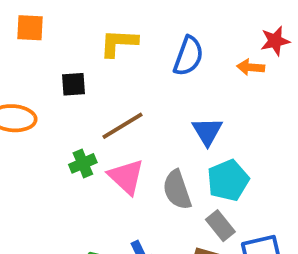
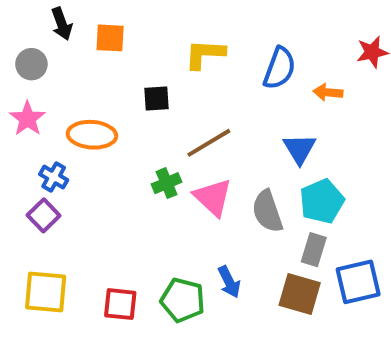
orange arrow: (251, 67) -> (328, 92), moved
gray rectangle: (220, 226) -> (314, 250), turned 56

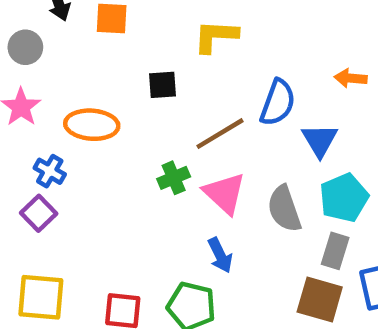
blue semicircle: (279, 68) -> (278, 103), moved
blue arrow: (229, 282) -> (220, 255), moved

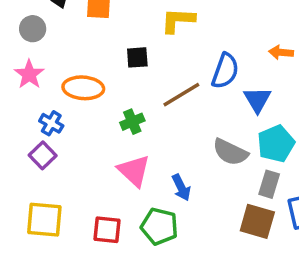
green cross: (174, 178) -> (132, 122), moved
pink triangle: (225, 193) -> (134, 171), moved
gray semicircle: (284, 209) -> (230, 152), turned -45

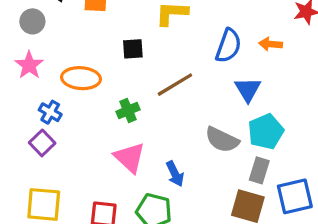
blue semicircle: (225, 71) -> (228, 46), moved

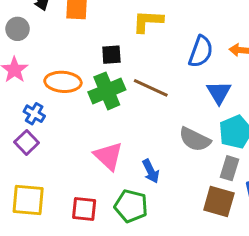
brown line: (175, 85) -> (151, 88), turned 56
green cross: (128, 111) -> (107, 91), moved, size x1.6

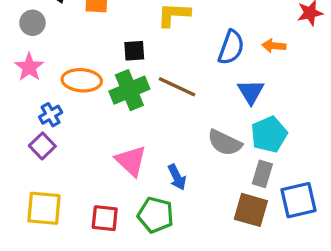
blue cross: (34, 114) -> (51, 115), turned 30

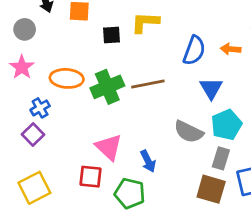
black square: (134, 51) -> (112, 35), moved
brown line: (177, 87) -> (148, 84), turned -36
yellow square: (44, 208) -> (34, 188), turned -32
red square: (105, 218) -> (90, 177), moved

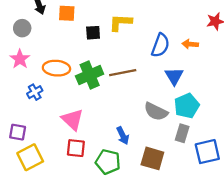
purple square: (33, 135) -> (18, 132), moved, turned -36
pink triangle: (109, 147) -> (72, 120), moved
brown square: (211, 189) -> (152, 158), moved

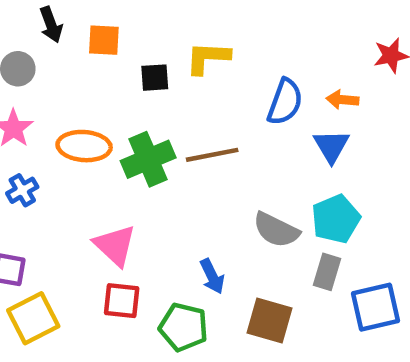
blue triangle: (174, 76) -> (331, 146), moved
blue cross: (35, 92) -> (22, 190), moved

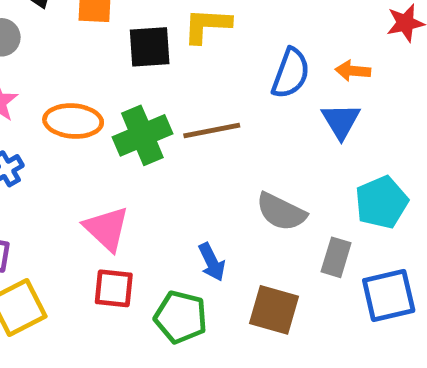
black square: (155, 78) -> (150, 47), size x1.4
cyan pentagon: (336, 219) -> (382, 202), moved

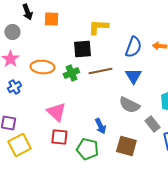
black square: (150, 47) -> (82, 49), moved
blue triangle: (341, 121) -> (133, 76), moved
green cross: (142, 135) -> (71, 73), size x0.7
gray rectangle: (336, 257) -> (152, 124), turned -56

